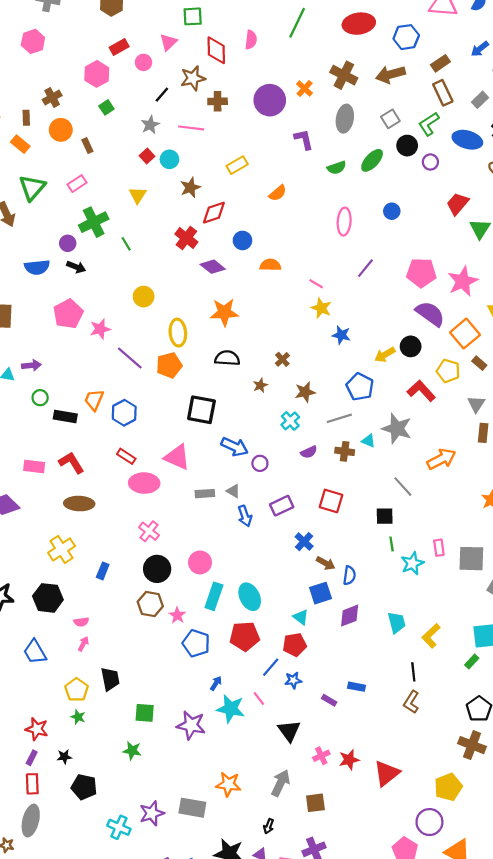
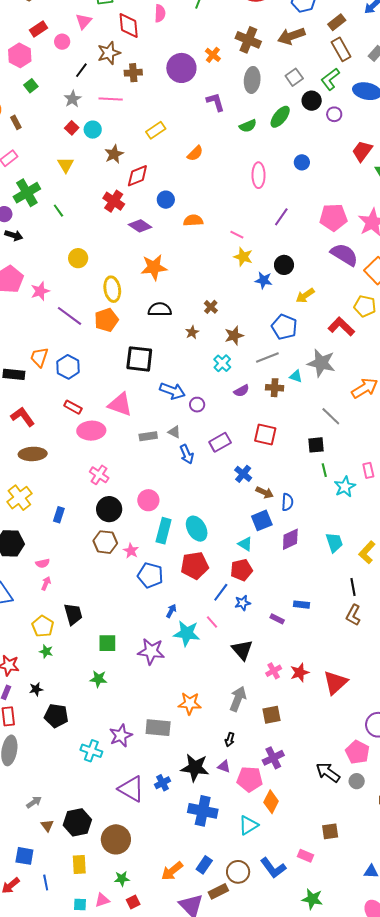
black circle: (411, 346) -> (284, 265), moved

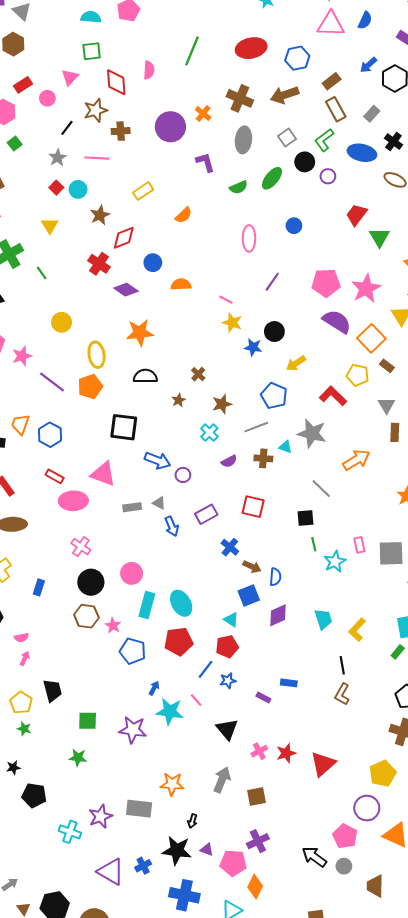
black arrow: (230, 740) -> (192, 821), moved

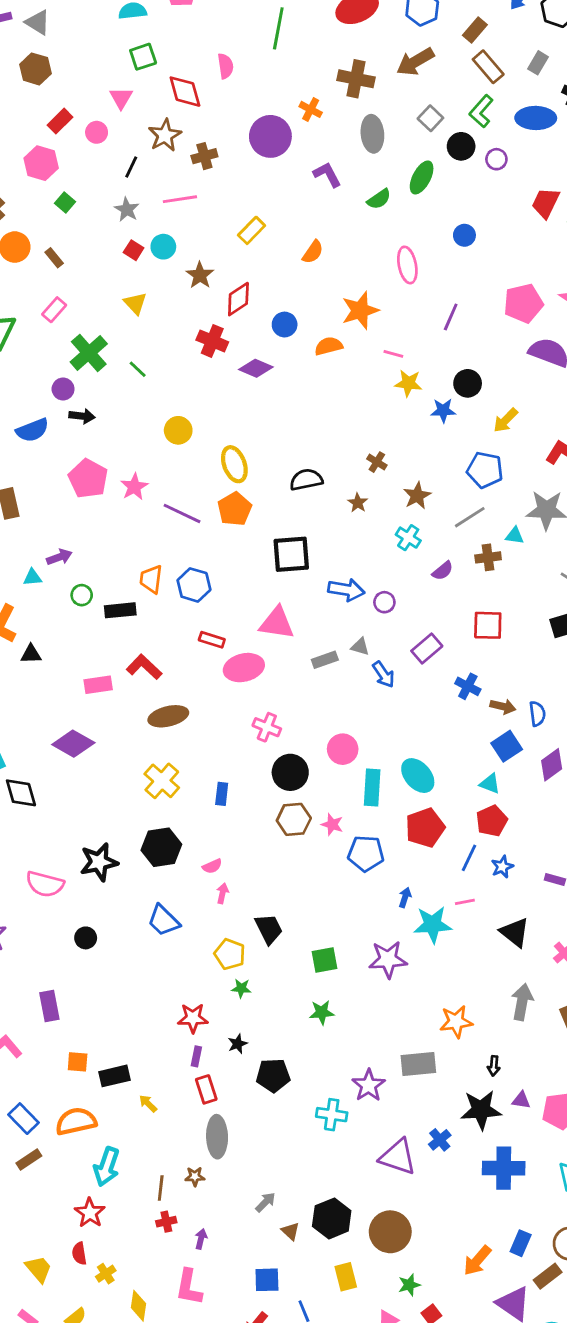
orange star: (140, 333) -> (360, 310), moved
pink line: (196, 700) -> (465, 902), turned -48

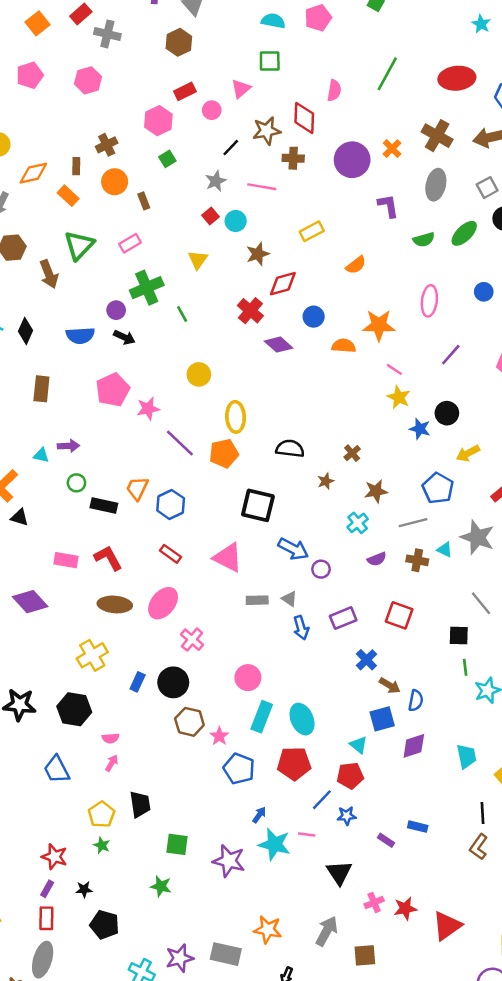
red diamond: (185, 92) -> (304, 118), moved
pink ellipse: (244, 668) -> (163, 603), moved, turned -56
black circle: (290, 772) -> (173, 682), moved

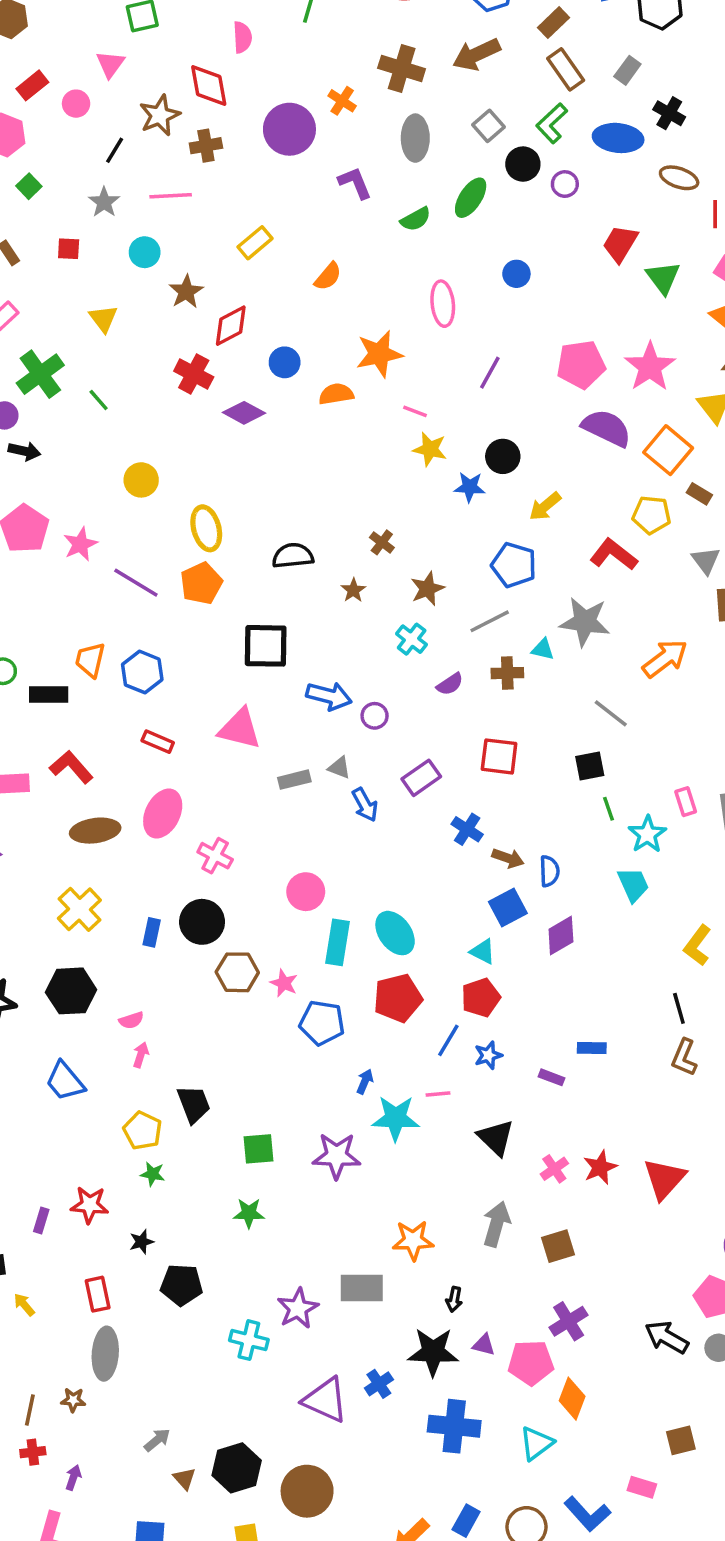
red square: (211, 216) -> (69, 249), moved, turned -35
cyan trapezoid: (466, 756) -> (633, 885), moved
purple rectangle: (47, 889) -> (41, 1221), moved

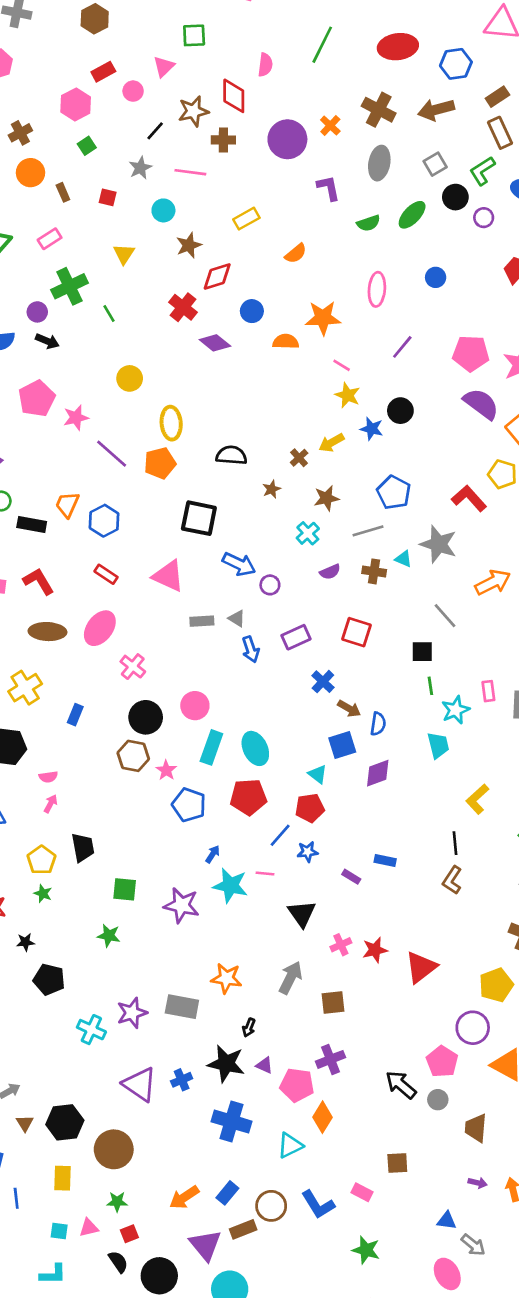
yellow arrow: (545, 506) -> (331, 443), moved
black circle: (202, 922) -> (146, 717), moved

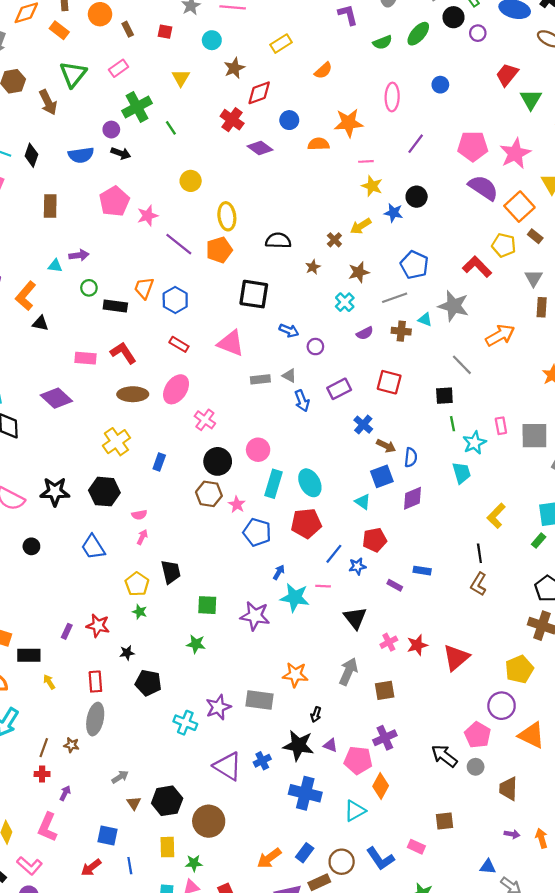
pink line: (342, 365) -> (366, 161), turned -32
blue arrow: (239, 564) -> (289, 331), size x0.7
red pentagon: (310, 808) -> (375, 540), moved
green star: (117, 1202) -> (194, 863), moved

